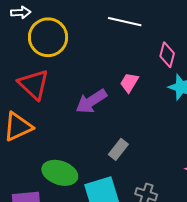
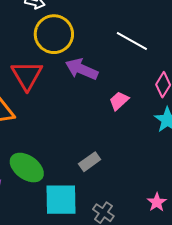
purple arrow: (91, 101) -> (82, 69), moved, turned 40

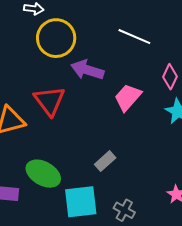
red triangle: (27, 75) -> (49, 101), moved
pink trapezoid: (119, 101) -> (128, 97), size x1.4

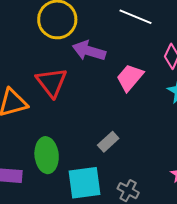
green ellipse: (43, 174) -> (47, 155), turned 56

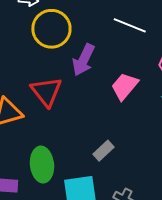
purple arrow: (89, 51) -> (83, 60), turned -80

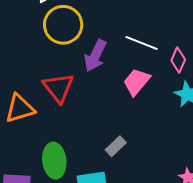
white line: (130, 25) -> (142, 43), moved

